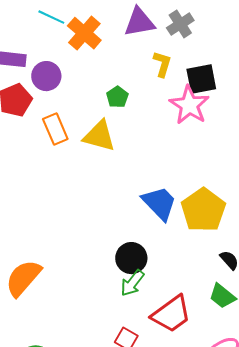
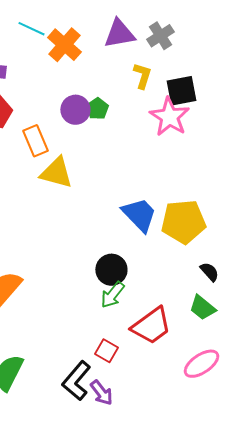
purple circle: (46, 76) -> (75, 110), moved
yellow triangle: (99, 136) -> (56, 173), moved
yellow pentagon: (203, 210) -> (183, 222), turned 30

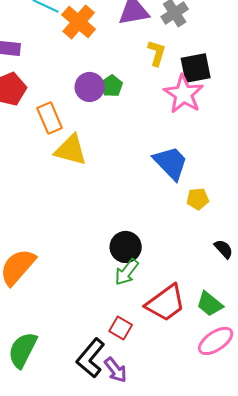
blue trapezoid: (139, 215) -> (171, 163), moved
yellow pentagon: (183, 222) -> (198, 199), size x0.5
green trapezoid: (202, 308) -> (210, 304), moved

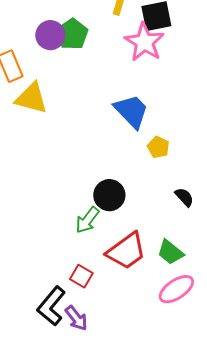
green pentagon: (112, 86) -> (72, 34), size x1.4
yellow pentagon: (198, 199) -> (158, 147), turned 30
black circle: (126, 247) -> (109, 195), moved

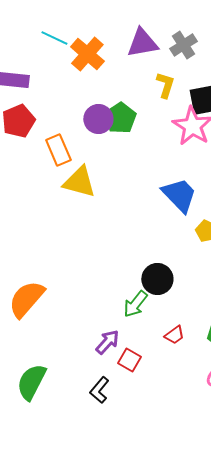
red trapezoid: (126, 251) -> (174, 335), size x0.5
black L-shape: (51, 306) -> (99, 390), size x0.7
purple arrow: (76, 318) -> (107, 342), moved, turned -100

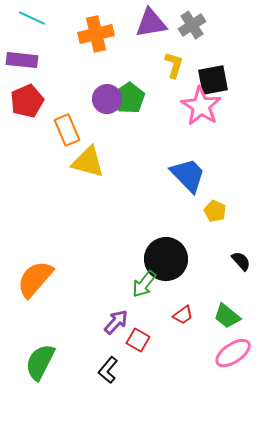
cyan line: (54, 38) -> (32, 18), moved
orange cross: (87, 54) -> (96, 34), turned 36
black circle: (157, 279) -> (166, 259), size x1.4

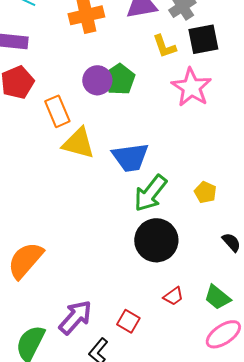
yellow L-shape: (174, 65) -> (164, 46), turned 144
black square: (213, 80) -> (203, 39), moved
blue trapezoid: (188, 175) -> (130, 157), moved, turned 126
green arrow: (144, 284) -> (150, 193), moved, size x1.4
purple arrow: (116, 322) -> (75, 317), moved, size x1.4

